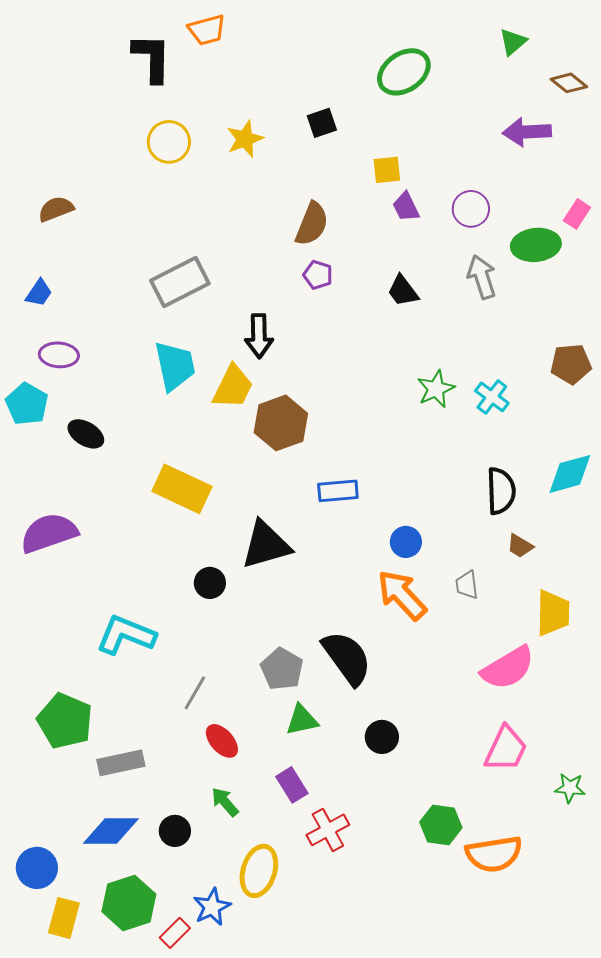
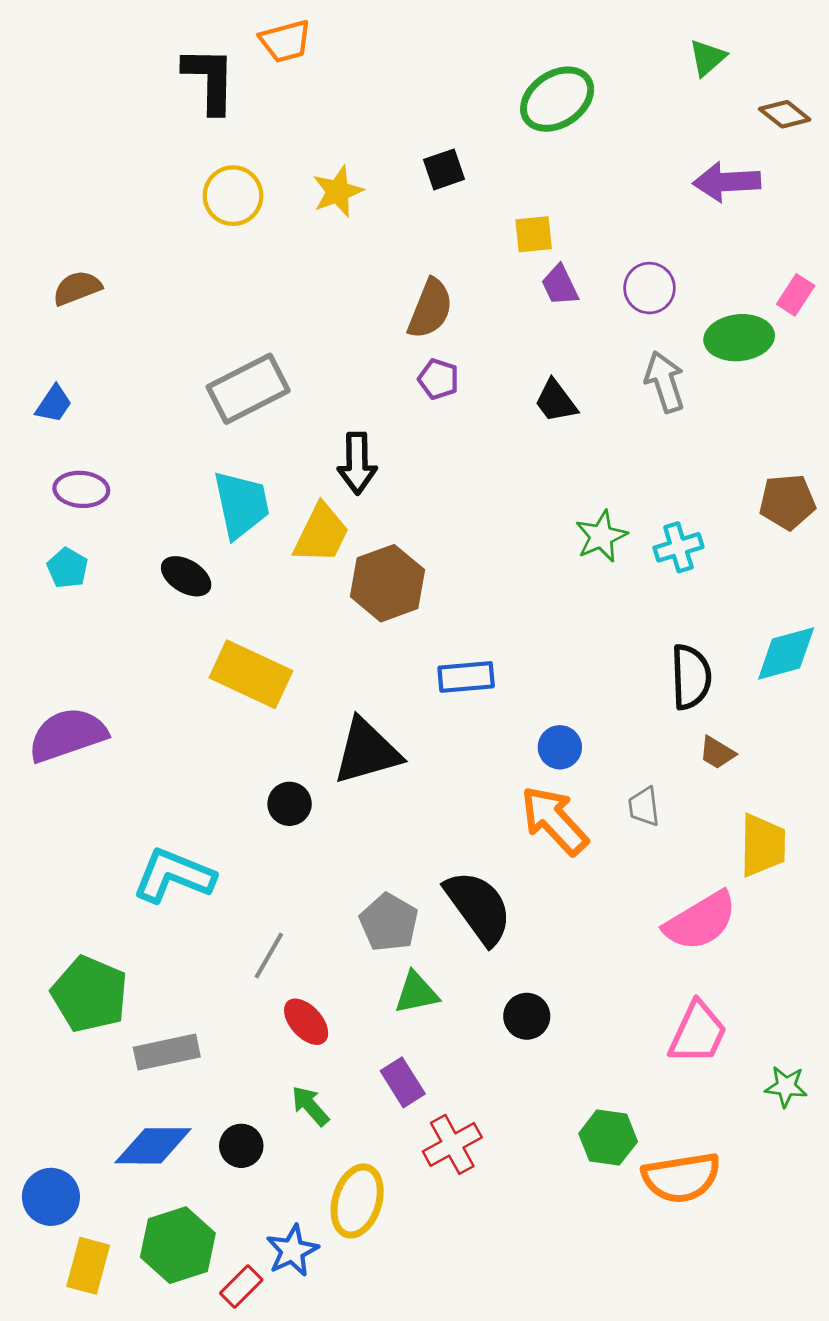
cyan cross: (492, 397) -> (678, 547), turned 36
cyan pentagon: (27, 404) -> (68, 568), moved, size x0.7
black ellipse: (86, 434) -> (186, 576), moved

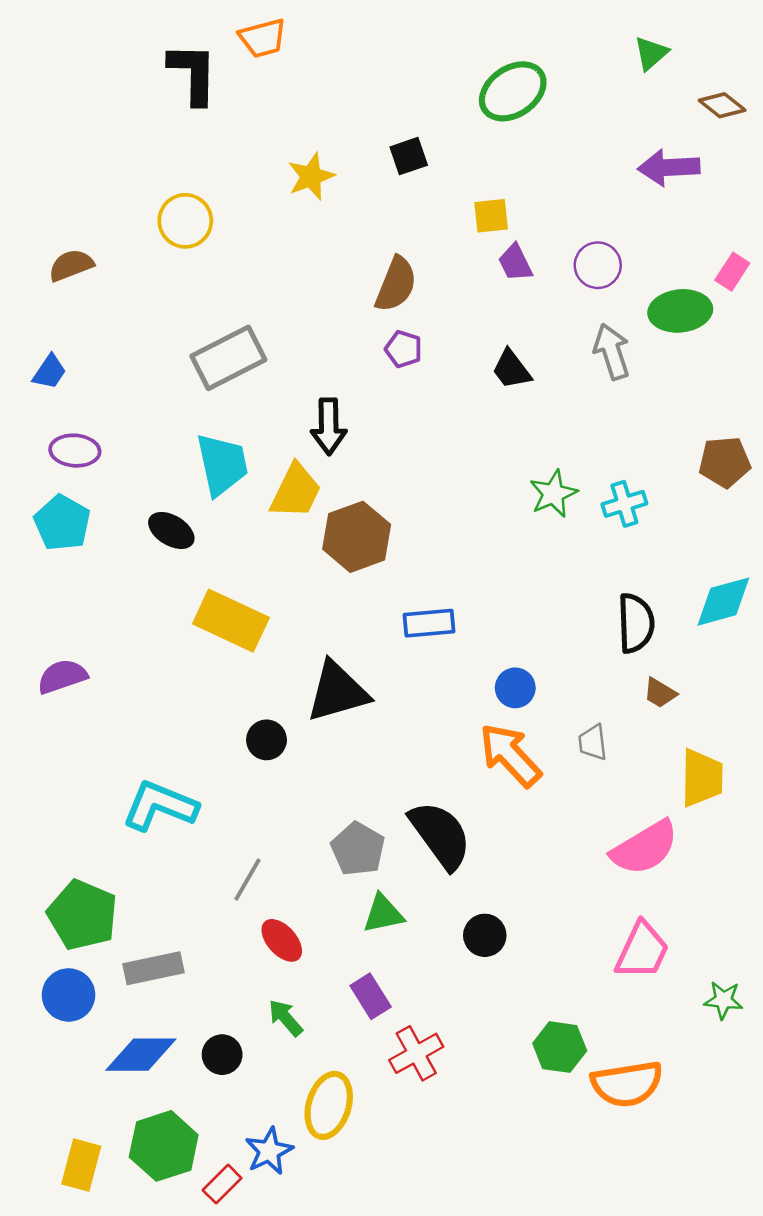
yellow circle: (233, 196) -> (185, 221), moved
cyan pentagon: (68, 568) -> (62, 523), size x1.5
purple semicircle: (68, 735) -> (62, 676), size x0.7
blue circle: (51, 1197) -> (69, 995), moved

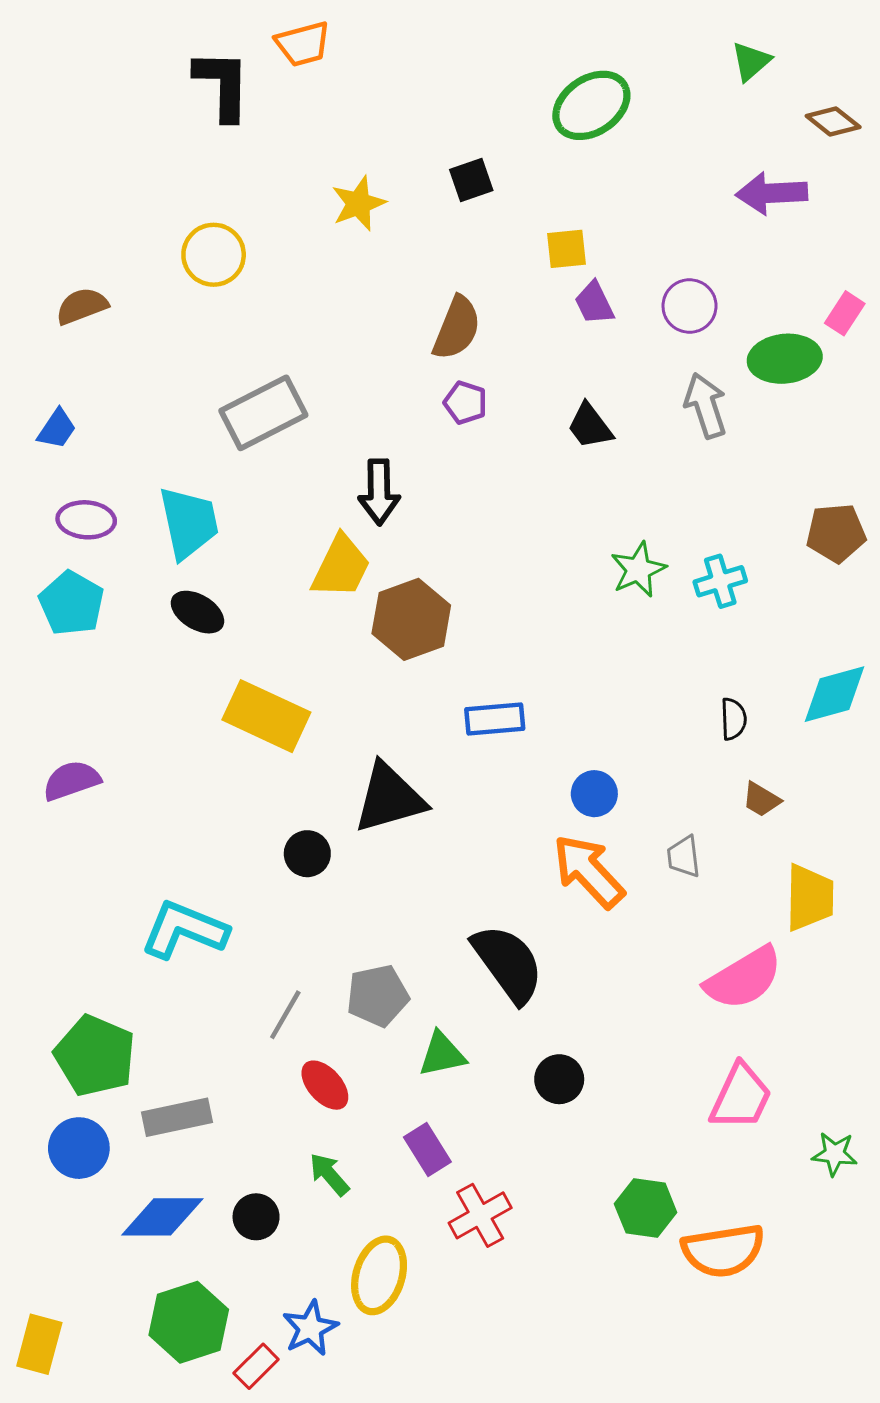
cyan trapezoid: (222, 464) -> (189, 523), moved
black semicircle: (636, 623) -> (733, 719), size x0.6
gray pentagon: (358, 849) -> (378, 996), moved, turned 30
yellow rectangle: (81, 1165) -> (39, 1344), moved

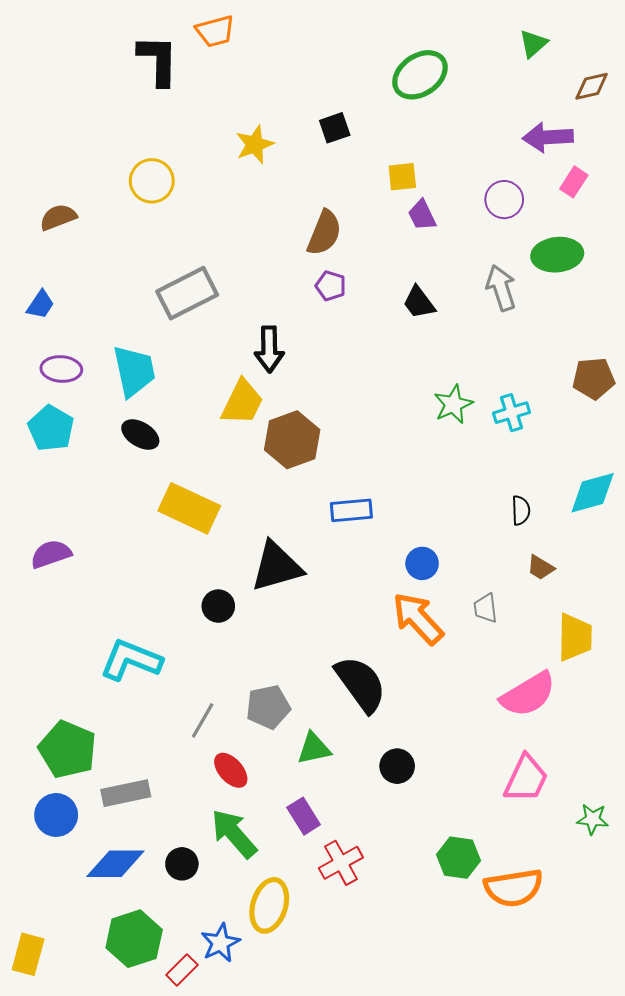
brown diamond: (833, 121) -> (592, 86), turned -51
purple circle: (690, 306) -> (504, 200), moved
pink rectangle: (845, 313) -> (574, 182), moved
green arrow: (329, 1174) -> (234, 834), size x1.6

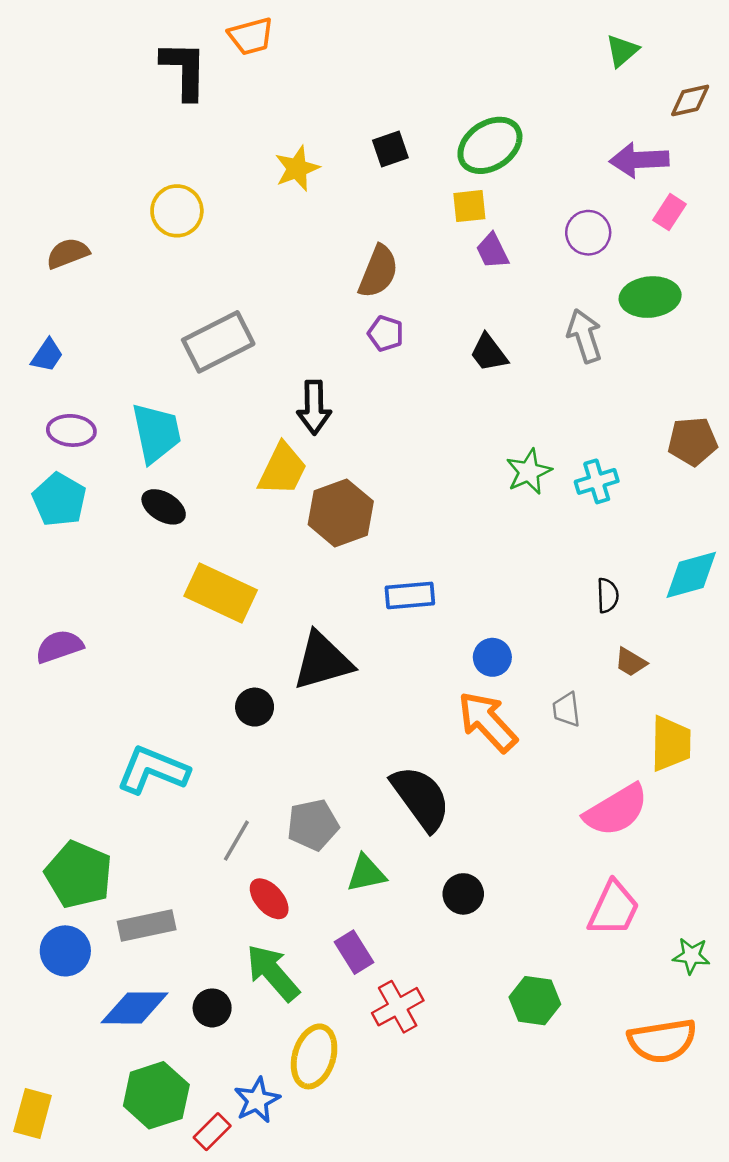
green ellipse: (420, 75) -> (490, 145), moved
orange semicircle: (514, 888) -> (662, 1041), moved

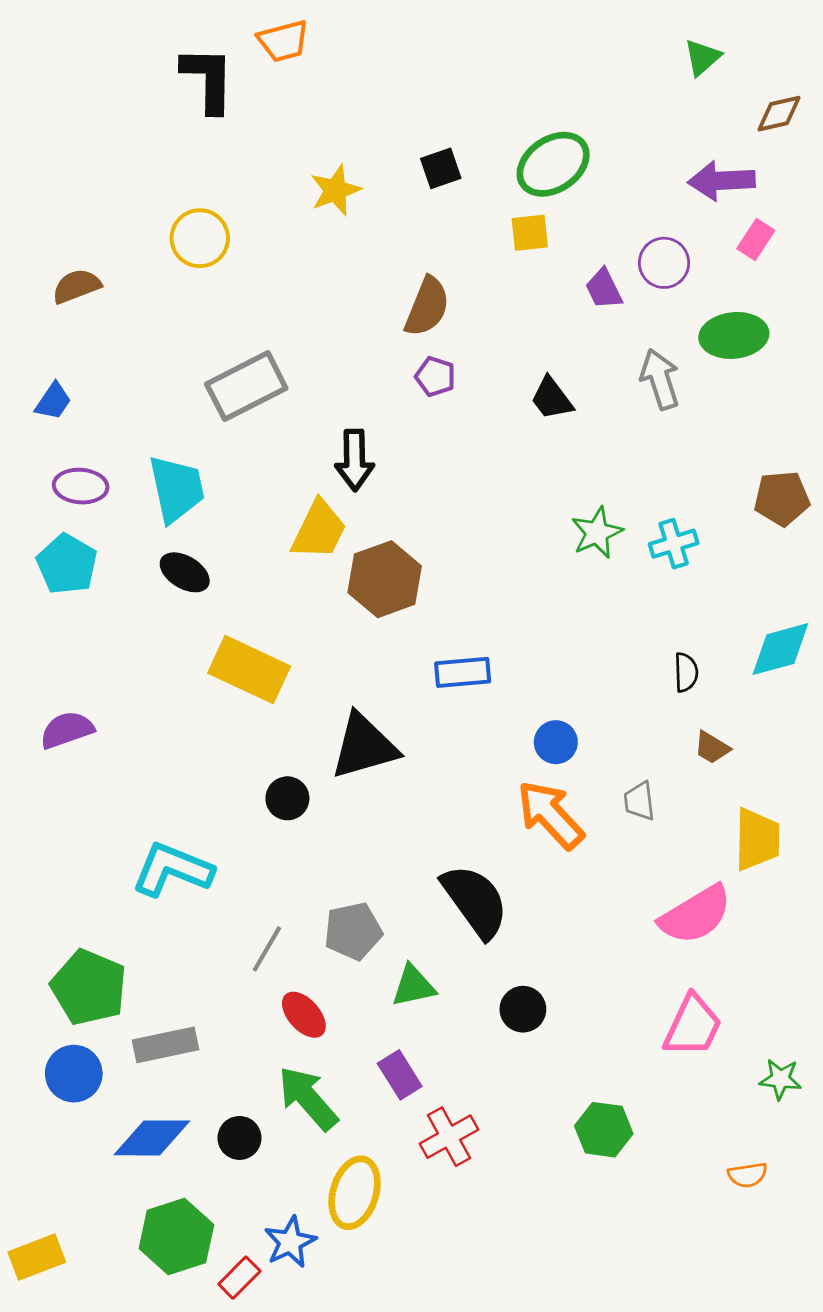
purple trapezoid: (492, 251) -> (604, 289), moved
orange semicircle: (662, 1041) -> (748, 1175), size x0.5
yellow rectangle: (33, 1113) -> (37, 1257), turned 54

